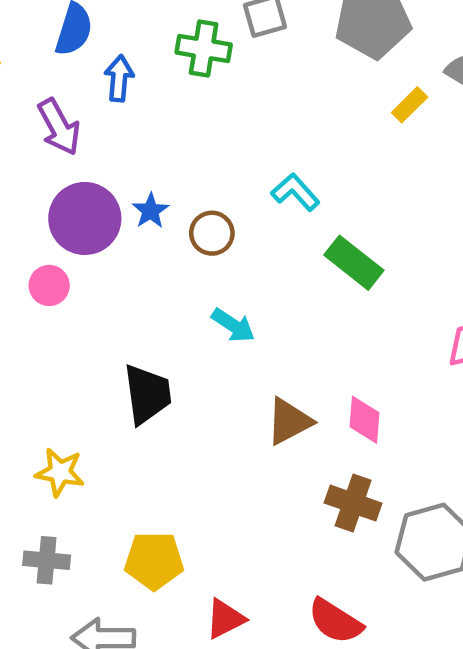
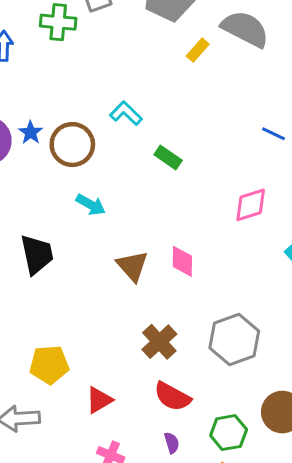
brown circle: (212, 233) -> (72, 145), size x1.5
green rectangle: (354, 263) -> (168, 158), size x0.7
brown triangle: (289, 421) -> (132, 266), turned -40
brown cross: (353, 503) -> (159, 342), moved, turned 32

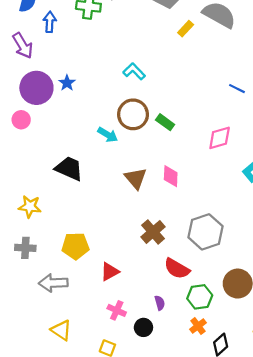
brown circle: (72, 145) -> (133, 114), moved
green rectangle: (168, 158) -> (165, 122), moved
black trapezoid: (37, 254) -> (69, 168), turned -56
red semicircle: (172, 397) -> (177, 269), moved

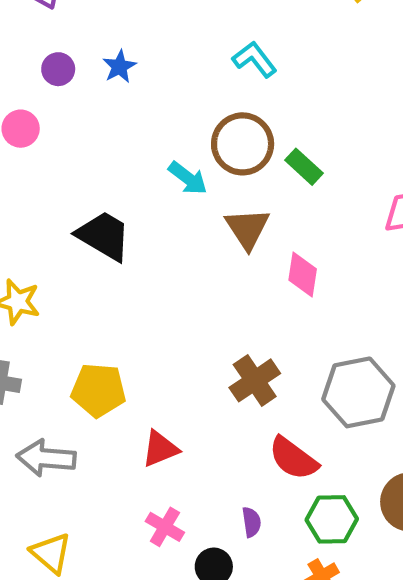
purple circle: (36, 88) -> (58, 69), size x0.5
brown triangle: (136, 178) -> (247, 228), moved

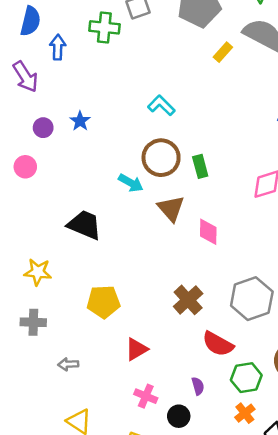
green rectangle: (304, 167) -> (200, 166), turned 40
yellow pentagon: (98, 390) -> (103, 302), moved
gray arrow: (46, 458) -> (68, 364), size x0.6

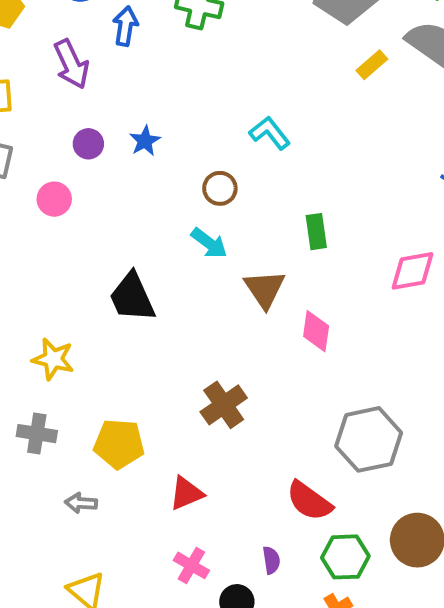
brown circle: (161, 158) -> (220, 188), moved, size x0.6
black trapezoid: (85, 225) -> (132, 297), turned -144
brown cross: (188, 300) -> (224, 405), moved
yellow pentagon: (103, 302) -> (119, 444), moved

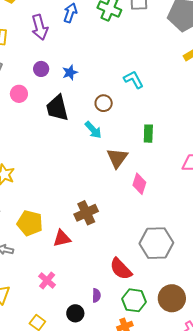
black trapezoid: (132, 297) -> (57, 108), moved
red triangle: (186, 493) -> (62, 238), moved
pink cross: (191, 565) -> (47, 281), moved

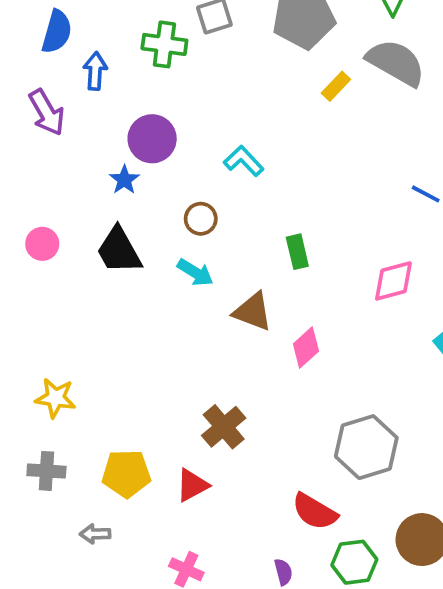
purple circle: (41, 69) -> (152, 139), moved, size x1.6
brown triangle: (117, 158) -> (253, 312), turned -30
pink diamond: (139, 184) -> (306, 347), turned 45

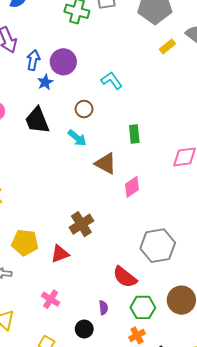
blue arrow: (95, 71) -> (33, 60), moved

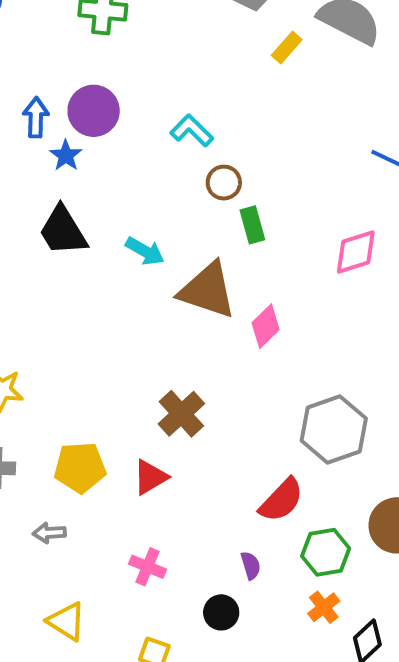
brown circle: (84, 109) -> (224, 183), moved
brown triangle: (106, 163) -> (208, 290), size x1.4
red semicircle: (125, 277) -> (281, 500), turned -75

